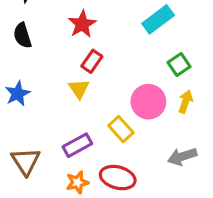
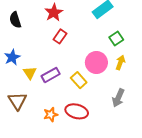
yellow triangle: (79, 89) -> (30, 73), moved
purple rectangle: (77, 145) -> (51, 75), moved
gray arrow: (182, 157) -> (118, 98), turned -48

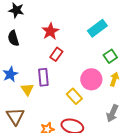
purple rectangle: (51, 75) -> (43, 77), moved, turned -66

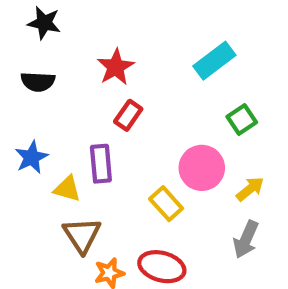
black semicircle: (13, 38) -> (38, 82), turned -70
yellow arrow: (114, 79) -> (250, 189), moved, turned 32
yellow triangle: (27, 89) -> (67, 189), turned -40
brown triangle: (15, 116) -> (82, 235), moved

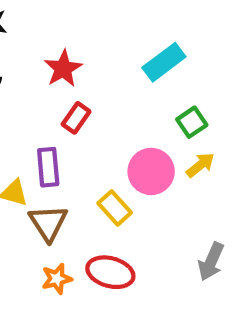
yellow arrow: (250, 189) -> (200, 165), moved
brown triangle: (82, 235) -> (48, 223), moved
gray arrow: (246, 239) -> (211, 261), moved

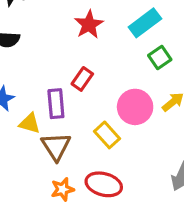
red star: (63, 69) -> (89, 25), moved
red rectangle: (76, 118) -> (82, 79), moved
green square: (192, 122) -> (160, 57), moved

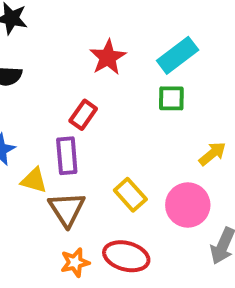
green square: (160, 57) -> (171, 98), moved, turned 35
red rectangle: (82, 79) -> (83, 115), moved
pink circle: (135, 107) -> (188, 205), moved

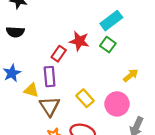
red star: (108, 57) -> (79, 41), moved, turned -30
green square: (171, 98) -> (108, 45), turned 35

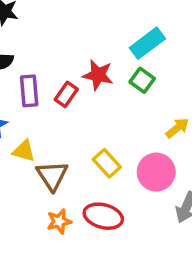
purple rectangle: (50, 77) -> (29, 91), moved

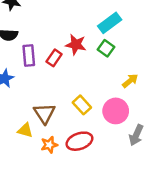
yellow triangle: (24, 151) -> (25, 130), moved
red ellipse: (103, 216) -> (79, 141), turned -35

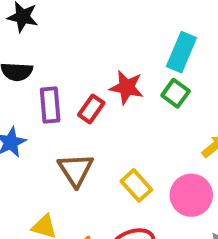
cyan rectangle: (110, 23) -> (181, 52), turned -30
brown triangle: (44, 113) -> (76, 170), moved

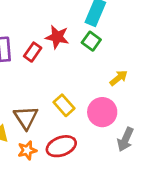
brown triangle: (76, 170) -> (26, 118), moved

